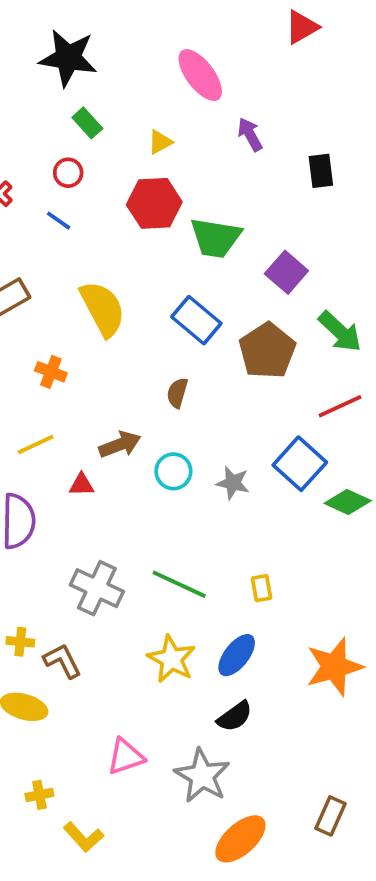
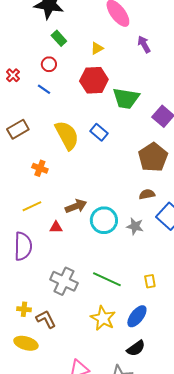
blue rectangle: (196, 320) -> (99, 132), moved, size x0.7
brown semicircle: (177, 393) -> (147, 194), moved, turned 63
cyan circle: (173, 471) -> (104, 220), size x1.4

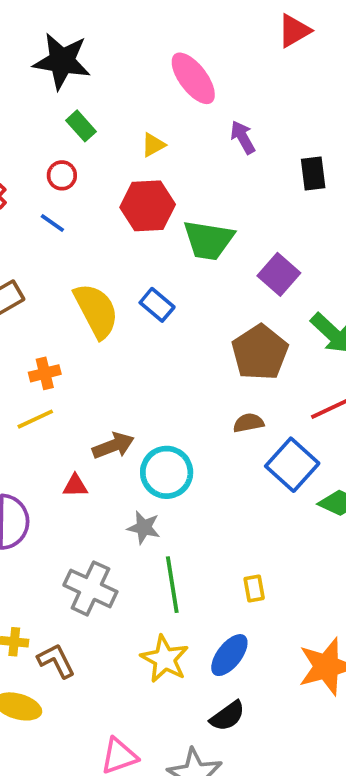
orange cross: (40, 168) -> (45, 373), turned -35
yellow line: (32, 206) -> (35, 419), moved
gray star: (135, 226) -> (144, 528), moved
green line: (107, 279) -> (172, 585), turned 56

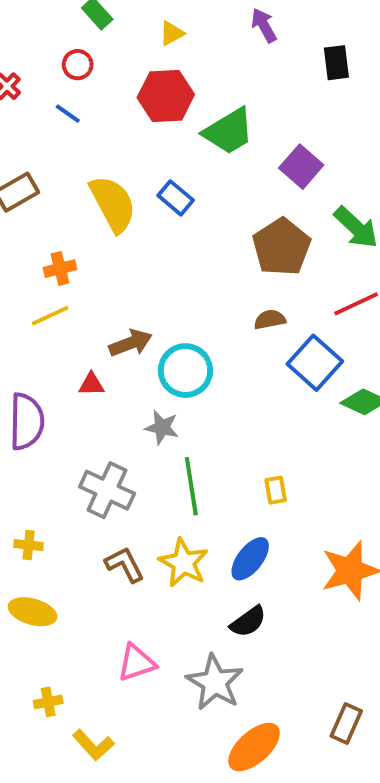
green trapezoid: (208, 240) -> (229, 131), turned -40
brown L-shape: (56, 661) -> (125, 565), moved

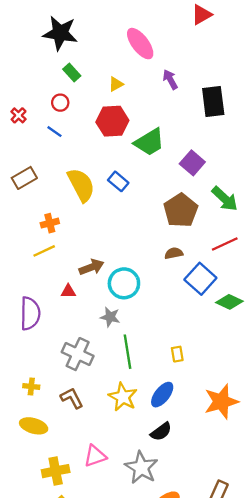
black rectangle: (336, 63) -> (213, 101), size x1.5
brown L-shape: (125, 565) -> (72, 398), moved
yellow cross: (48, 702) -> (56, 471), moved, size x1.6

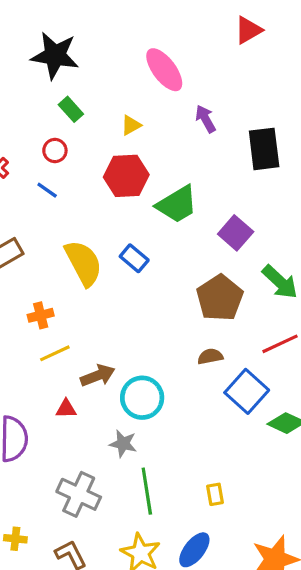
yellow line: (44, 251) -> (55, 353), moved

